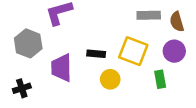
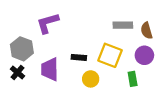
black cross: (22, 88) -> (18, 72), moved, turned -32

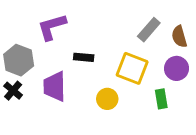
gray rectangle: (123, 25) -> (149, 30), turned -48
black rectangle: (79, 57) -> (84, 57), moved

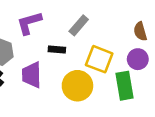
gray rectangle: (149, 30) -> (79, 25), moved
yellow circle: (107, 99) -> (77, 86), size x1.6
green rectangle: (161, 99) -> (125, 86), size x1.6

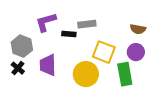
gray rectangle: (79, 25) -> (87, 24), turned 42
brown semicircle: (140, 31) -> (138, 29), turned -63
black rectangle: (57, 49) -> (69, 34), moved

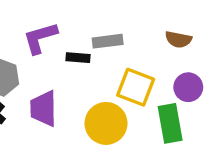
brown semicircle: (138, 29) -> (178, 39), moved

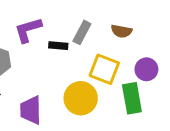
brown semicircle: (178, 39) -> (121, 31), moved
gray rectangle: (108, 41) -> (82, 32), turned -55
purple trapezoid: (43, 109) -> (31, 110), moved

